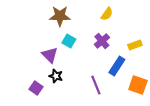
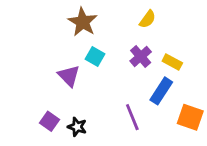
brown star: (60, 16) -> (83, 22), turned 30
yellow rectangle: (135, 45) -> (172, 62), moved, turned 48
black star: (56, 76) -> (77, 127), moved

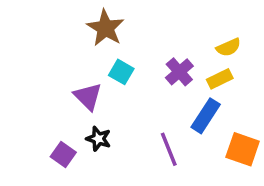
yellow semicircle: (148, 19) -> (228, 47), moved, turned 30
yellow rectangle: (172, 62) -> (220, 79), turned -54
black star: (77, 127) -> (98, 139), moved

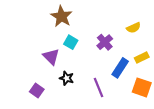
yellow rectangle: (220, 79) -> (142, 58), moved
black star: (98, 139) -> (67, 78), moved

